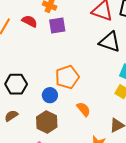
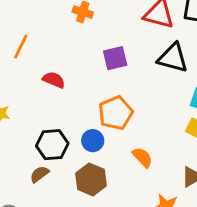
red semicircle: (30, 21) -> (54, 80), moved
purple square: (57, 26) -> (115, 58), moved
black hexagon: (16, 84) -> (52, 145), moved

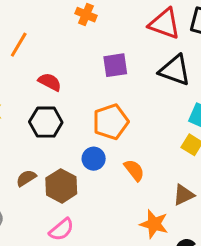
blue circle: (93, 141) -> (94, 159), moved
black hexagon: (52, 145) -> (46, 122), moved
brown hexagon: (91, 179) -> (61, 186), moved

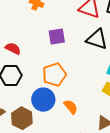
blue circle: (94, 159) -> (43, 100), size x1.5

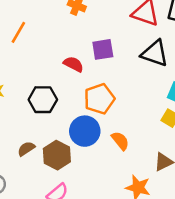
red semicircle: (13, 49) -> (73, 64), moved

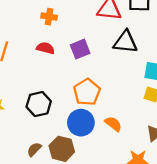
red semicircle: (73, 64) -> (45, 48), moved

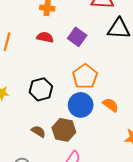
purple square: (80, 49) -> (77, 37), turned -30
brown semicircle: (34, 149) -> (38, 131), turned 80

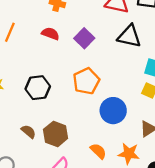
blue circle: (81, 105) -> (113, 111), moved
orange semicircle: (111, 105) -> (98, 151), moved

